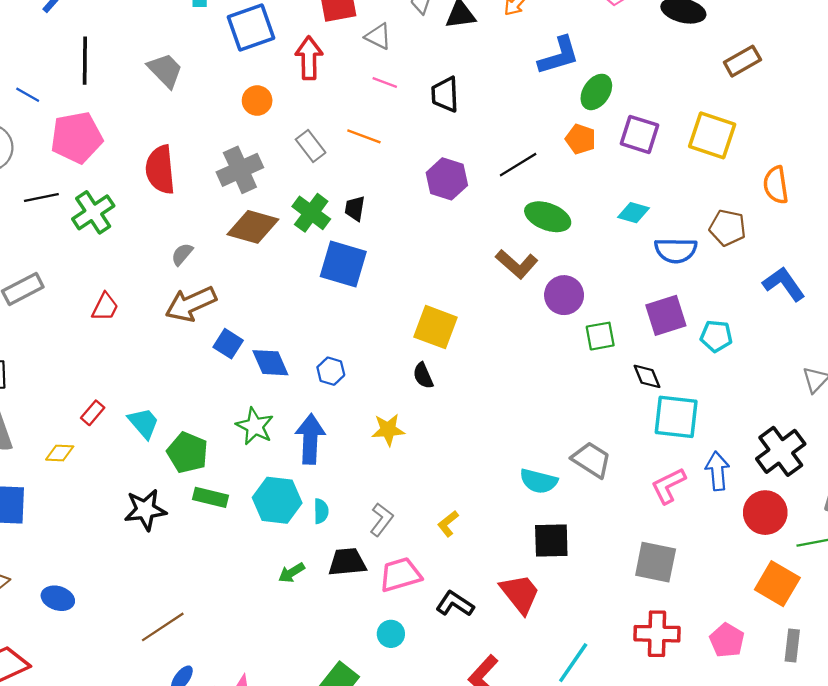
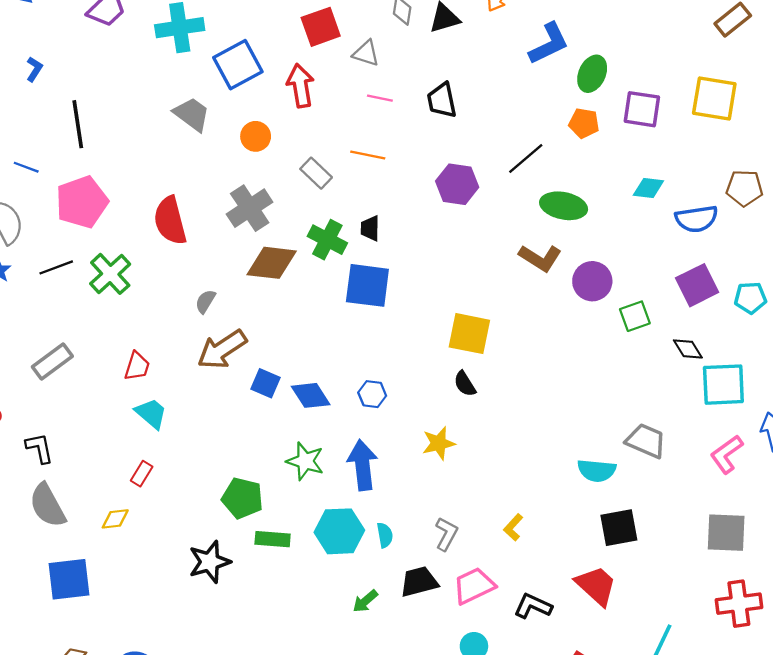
gray trapezoid: (165, 70) -> (192, 114), moved
cyan trapezoid: (144, 423) -> (151, 413), moved

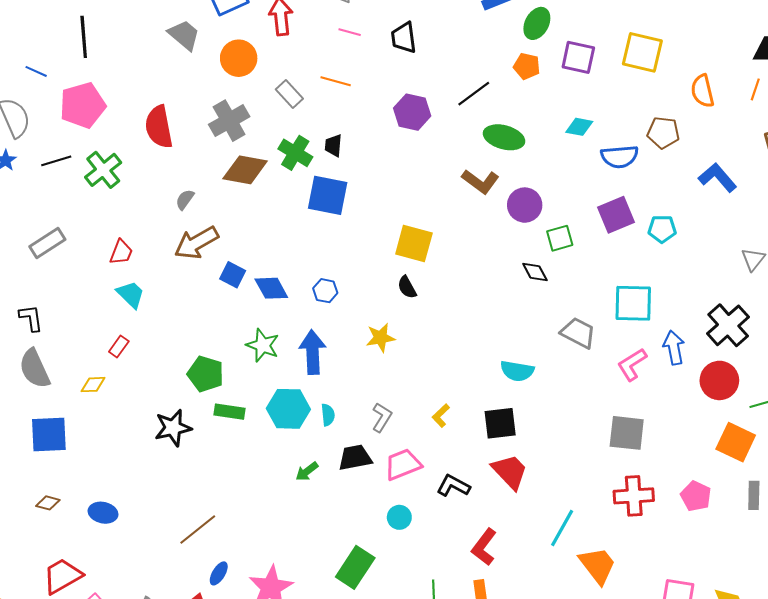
orange circle: (256, 136) -> (239, 58), size x1.4
black diamond: (688, 349) -> (535, 272), moved
gray trapezoid: (646, 441) -> (578, 333), moved
black square: (619, 528) -> (500, 423), moved

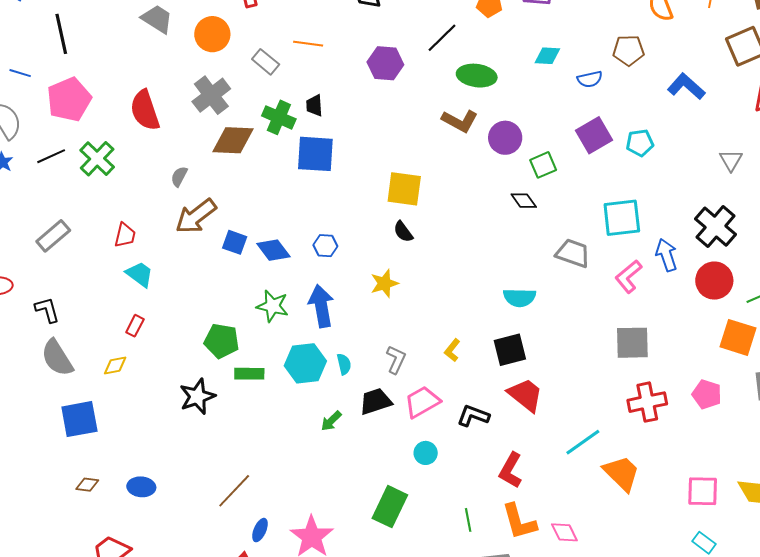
blue semicircle: (620, 157) -> (590, 79), size x0.7
cyan line: (562, 528) -> (583, 442), turned 33

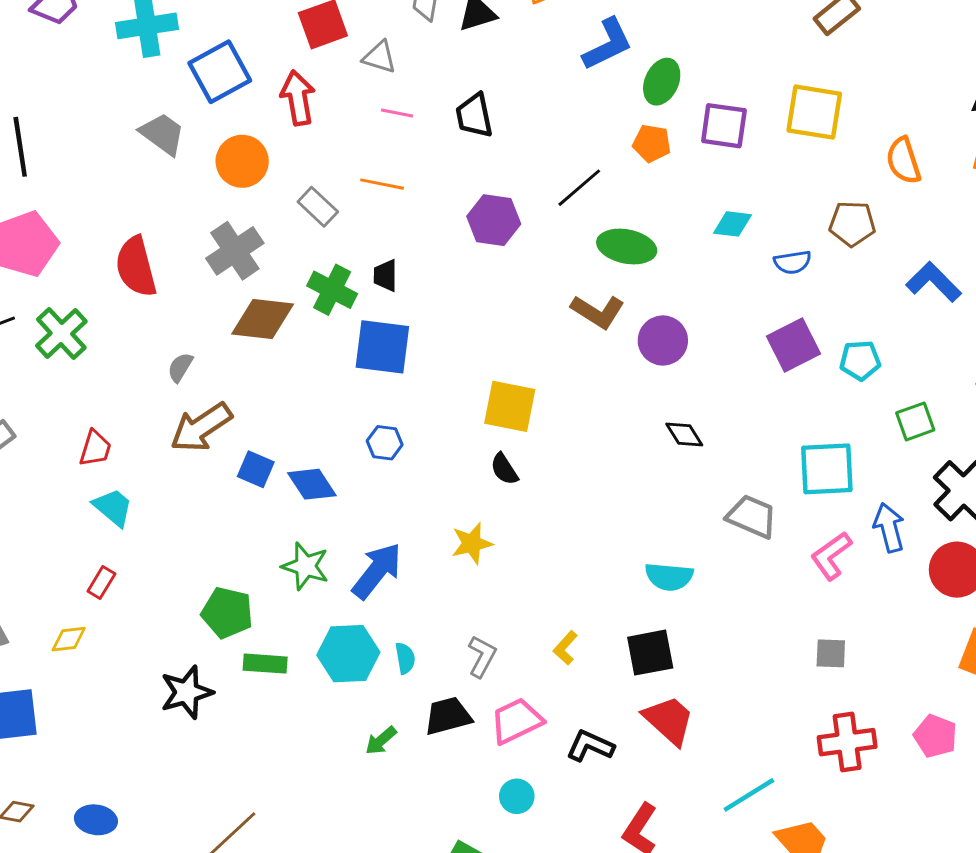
green square: (543, 165) -> (915, 421), moved
blue hexagon: (325, 246) -> (385, 443), moved
blue arrow: (321, 306) -> (377, 571), turned 45
gray square: (632, 343) -> (831, 653), size x0.6

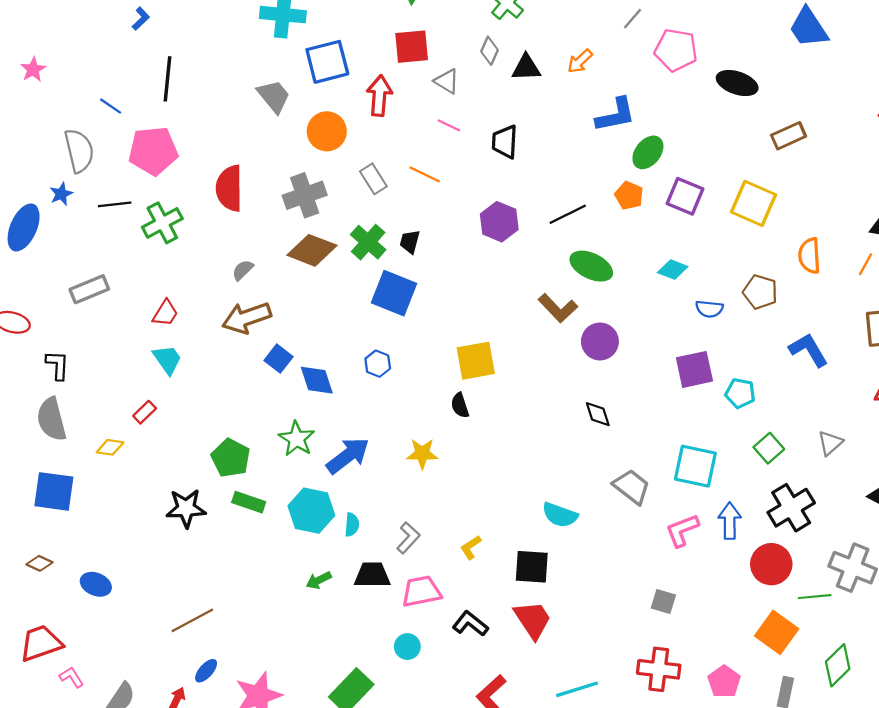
yellow square: (510, 406) -> (476, 361), turned -36
green square: (915, 421) -> (769, 448), turned -36

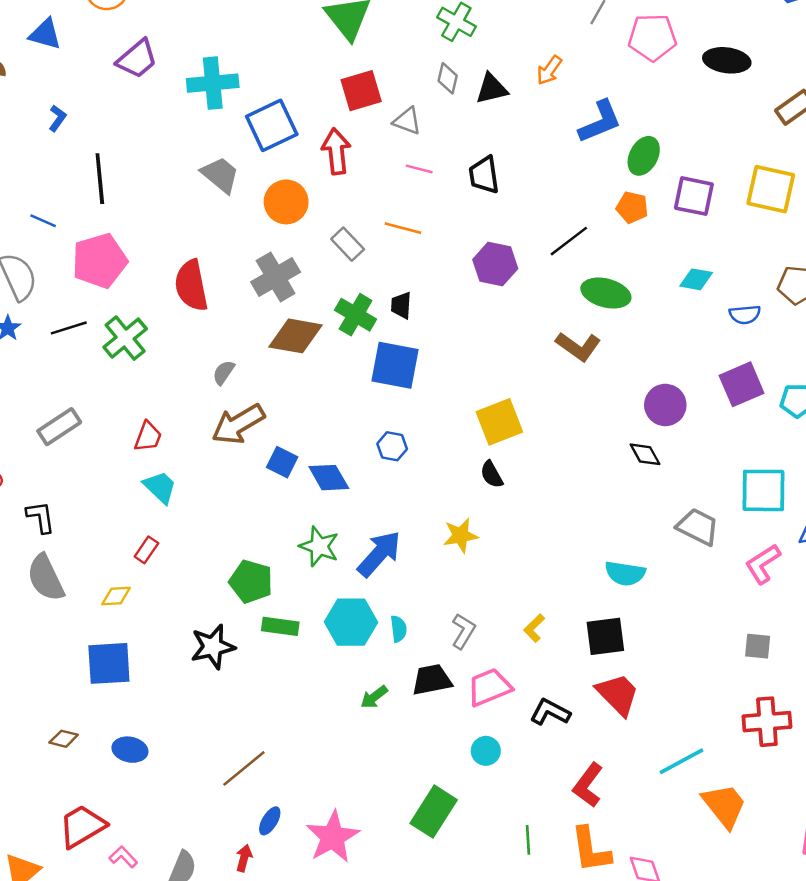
purple circle: (600, 341) -> (665, 405), moved
blue square: (54, 491) -> (109, 663), moved

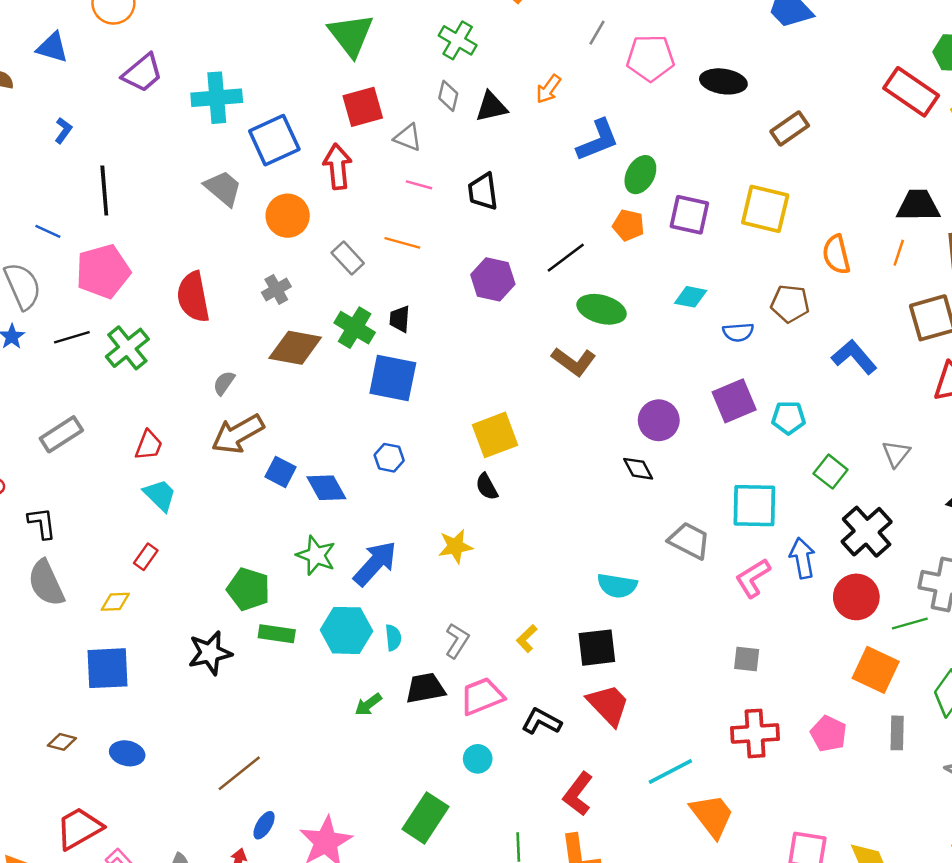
gray cross: (276, 277) -> (276, 290), size x0.6

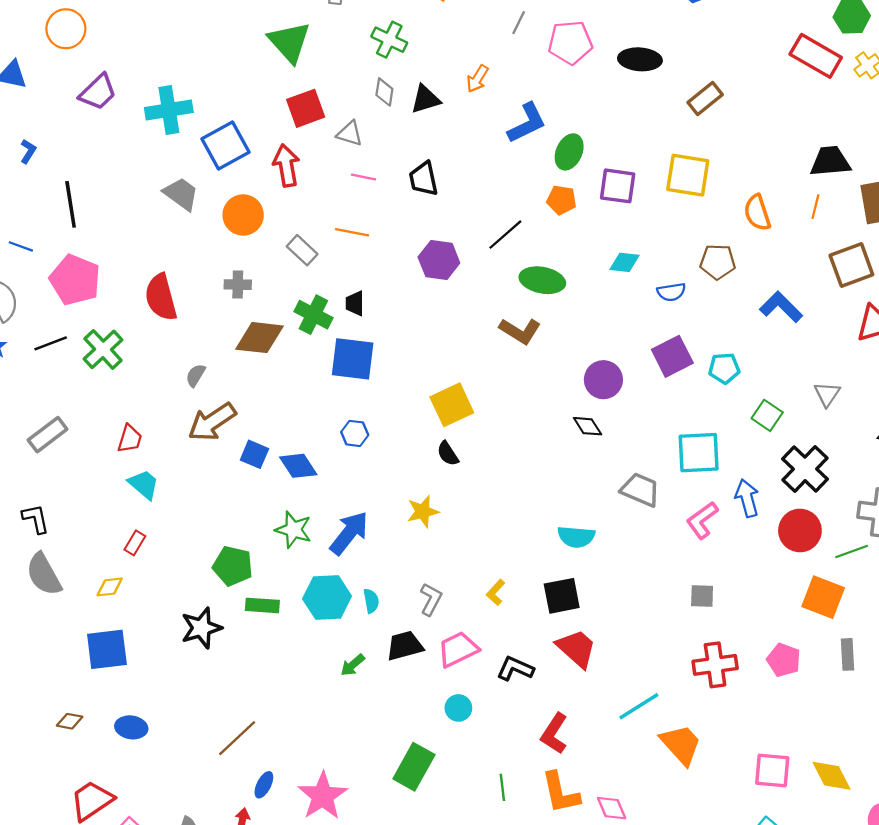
pink pentagon: (103, 271) -> (75, 280), turned -30
gray cross: (276, 290) -> (238, 285), turned 35

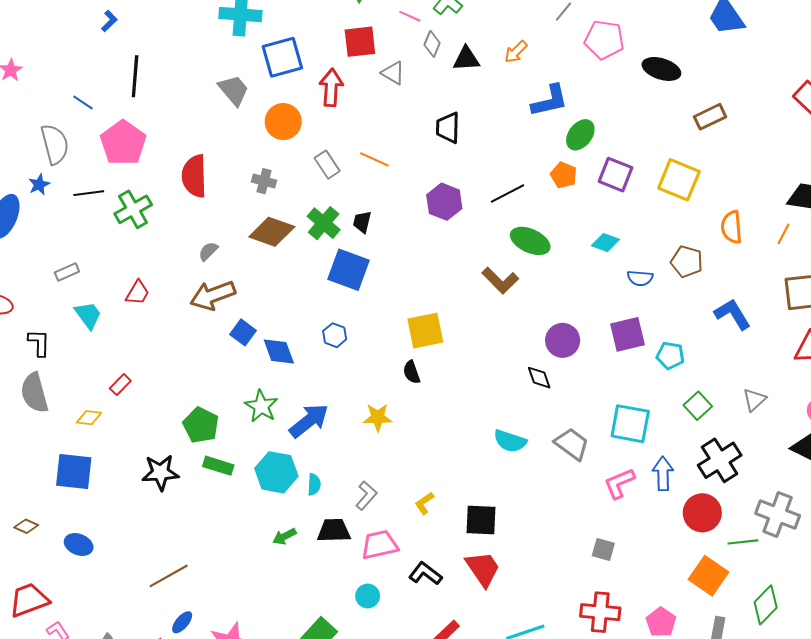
pink line: (363, 177) -> (410, 16), moved
gray rectangle: (48, 435) -> (67, 272), size x0.7
cyan trapezoid: (144, 484) -> (88, 315), moved
cyan semicircle: (576, 537) -> (510, 441), moved

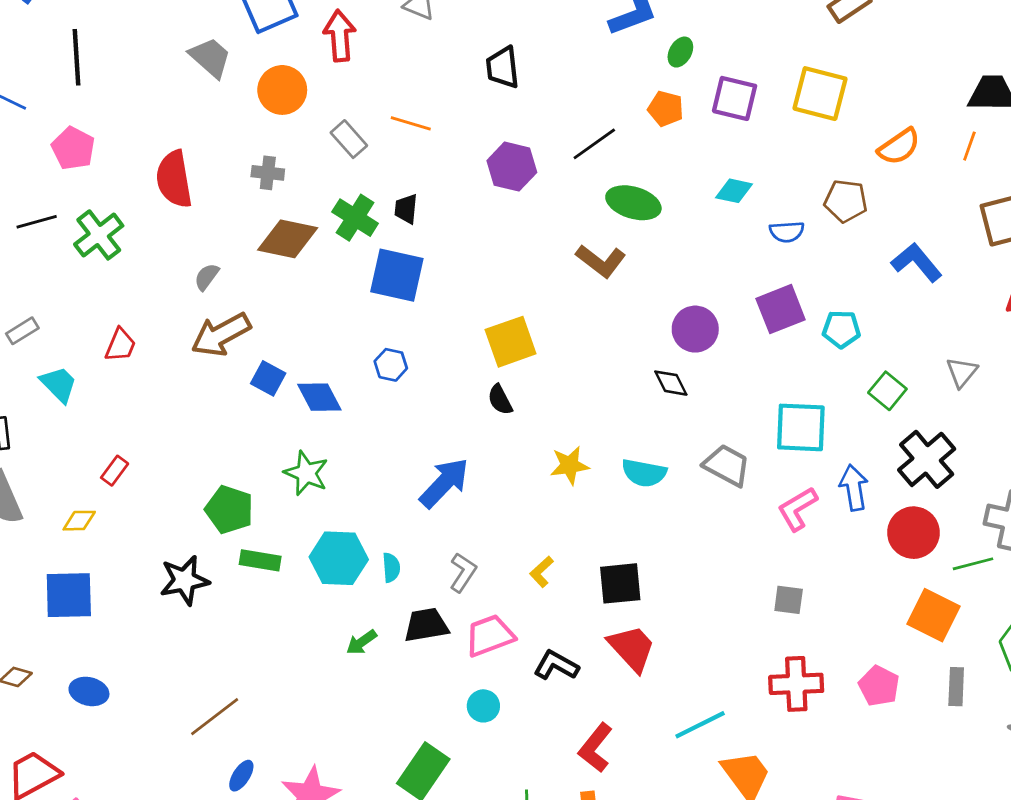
green ellipse: (580, 135) -> (680, 52), size x0.7
pink pentagon: (123, 143) -> (73, 148), size x0.7
orange semicircle: (732, 227) -> (899, 147), turned -112
yellow star: (378, 417) -> (570, 465), moved
blue arrow: (309, 421) -> (444, 483), moved

